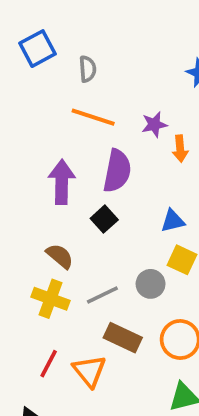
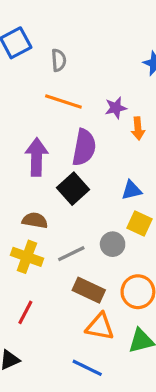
black square: (104, 219) -> (73, 189), size x1.4
brown semicircle: (60, 256) -> (35, 220), turned -30
orange triangle: (89, 371) -> (100, 327), moved, turned -40

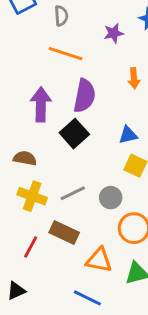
purple star: (116, 108) -> (114, 33), moved
brown semicircle: (35, 220) -> (25, 158), moved
gray circle: (113, 244) -> (111, 198), moved
brown rectangle: (89, 290) -> (64, 232), moved

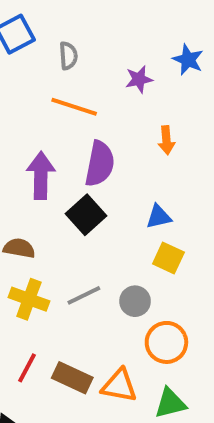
brown rectangle: (64, 232) -> (72, 378), moved

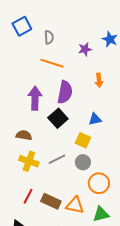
yellow square: (168, 258) -> (83, 140), moved

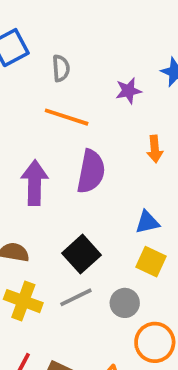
black square: (58, 118) -> (82, 254), moved
yellow square: (83, 140) -> (151, 262), moved

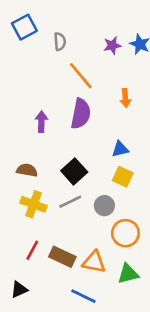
purple star: (128, 91) -> (112, 45), moved
orange line: (67, 117) -> (81, 76), moved, turned 32
purple arrow: (35, 183) -> (41, 122), size x0.7

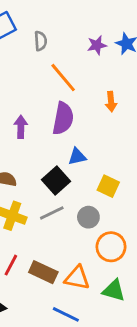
blue triangle: (120, 149) -> (77, 157), moved
green triangle: (128, 274) -> (114, 290), turned 30

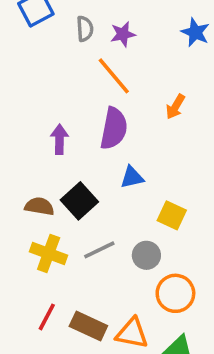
purple star: (97, 45) -> (123, 34), moved
orange arrow: (111, 102) -> (175, 107), turned 36
black square: (56, 181) -> (79, 201), moved

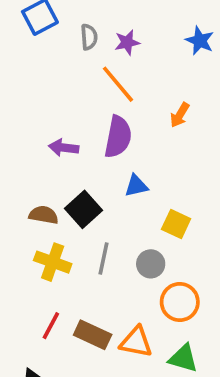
purple arrow: (59, 139) -> (64, 148), turned -84
gray line: (99, 250) -> (103, 258), turned -52

